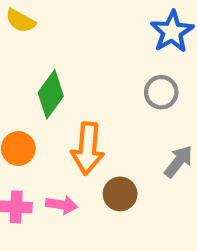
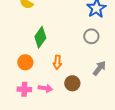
orange arrow: (88, 148) -> (57, 62), size x0.6

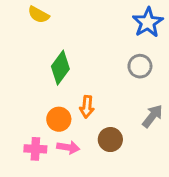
orange circle: (25, 62) -> (59, 119), moved

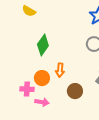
pink arrow: (68, 147) -> (42, 102), moved
pink cross: (35, 149) -> (27, 89), moved

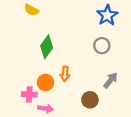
brown circle: (75, 91) -> (90, 100), moved

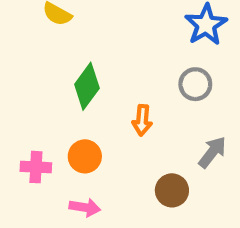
orange arrow: (65, 74) -> (142, 120), moved
pink cross: (29, 94) -> (36, 167), moved

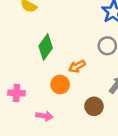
orange arrow: (142, 120) -> (77, 66), turned 56
orange circle: (85, 156) -> (60, 85), moved

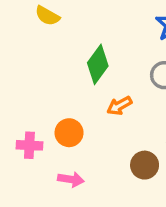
green diamond: (46, 47) -> (98, 64), moved
orange circle: (60, 85) -> (69, 133), moved

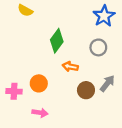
orange arrow: (119, 106) -> (70, 67), turned 40
brown circle: (145, 165) -> (86, 90), moved

